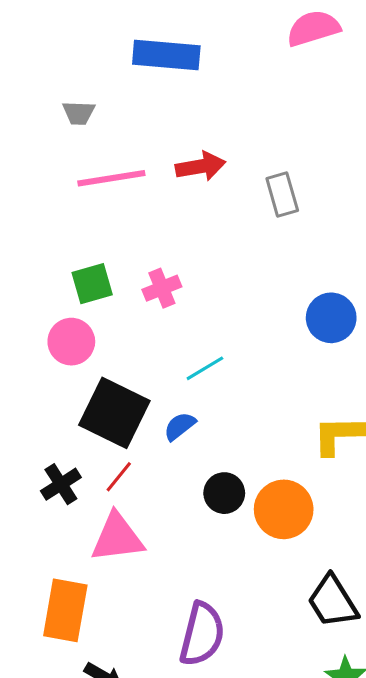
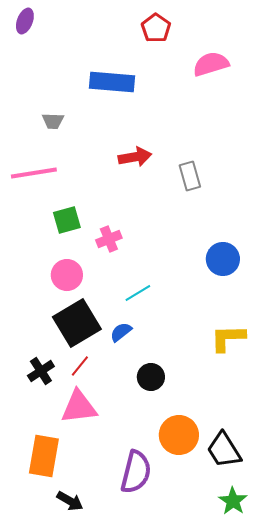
pink line: (111, 178) -> (34, 173), moved
green square: (92, 284) -> (67, 220), moved
pink circle: (71, 342) -> (67, 275), moved
black square: (114, 413) -> (77, 323), turned 33
orange circle: (284, 509) -> (179, 435), moved

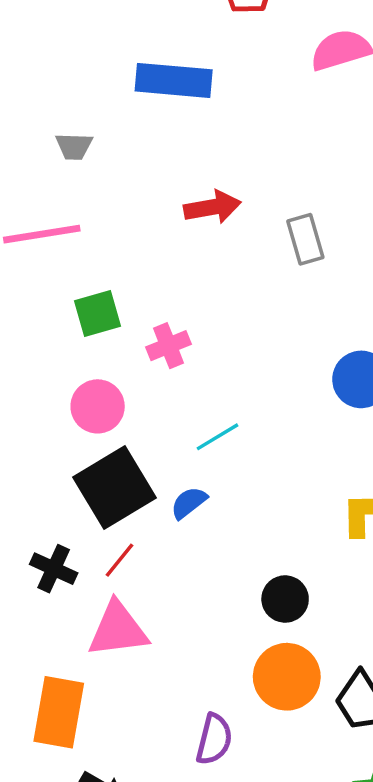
black cross: (41, 371) -> (54, 569), turned -32
black circle: (151, 377) -> (285, 599), moved
purple semicircle: (136, 472) -> (214, 739), size x0.7

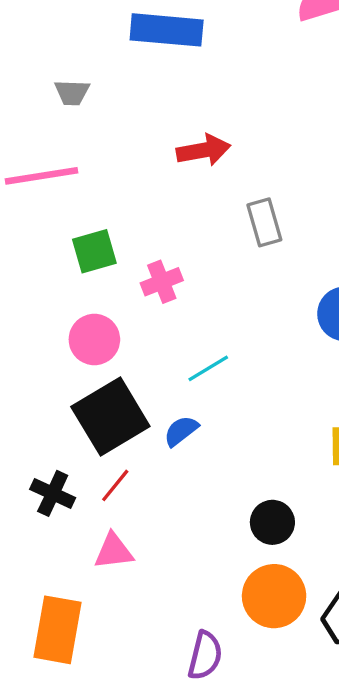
gray rectangle: (305, 239) -> (264, 222), moved
pink triangle: (118, 629) -> (114, 551), size x0.7

